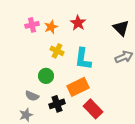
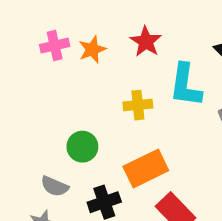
yellow cross: (57, 51) -> (138, 105), moved, turned -32
cyan L-shape: (83, 59) -> (185, 85), moved

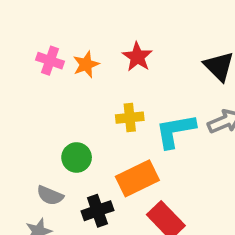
pink cross: (55, 46) -> (50, 61), turned 32
cyan L-shape: (185, 85) -> (175, 131), moved, turned 72

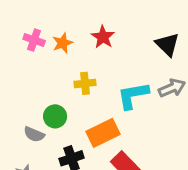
yellow cross: (130, 118) -> (85, 83), moved
gray semicircle: (50, 195) -> (34, 134), moved

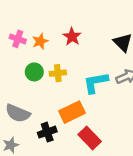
green circle: (55, 116) -> (34, 72), moved
gray semicircle: (34, 134) -> (18, 113), size x1.5

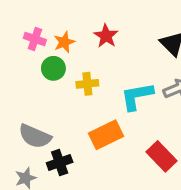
green circle: (34, 72) -> (53, 68), moved
black cross: (47, 132) -> (60, 163), moved
red rectangle: (90, 138) -> (162, 156), moved

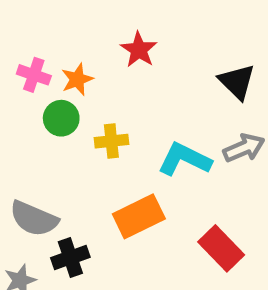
red star: (106, 36) -> (139, 50), moved
cyan L-shape: (137, 96) -> (185, 159), turned 36

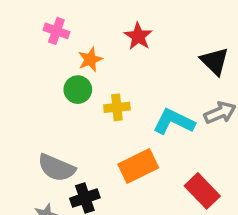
pink cross: (34, 75) -> (56, 31), moved

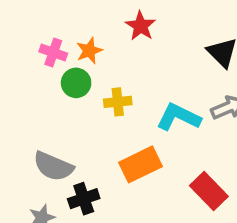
pink cross: (56, 31) -> (53, 53), moved

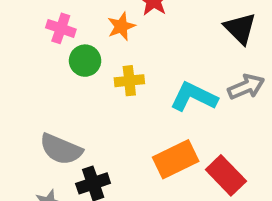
orange star: (89, 51) -> (121, 26), moved
orange rectangle: (141, 164) -> (176, 159), moved

